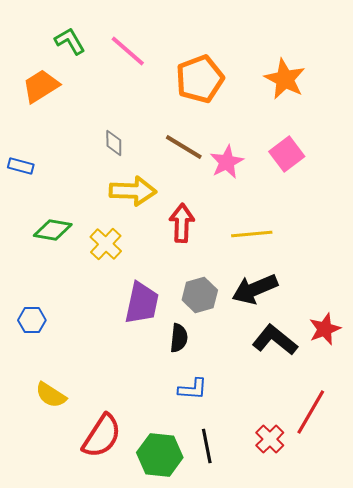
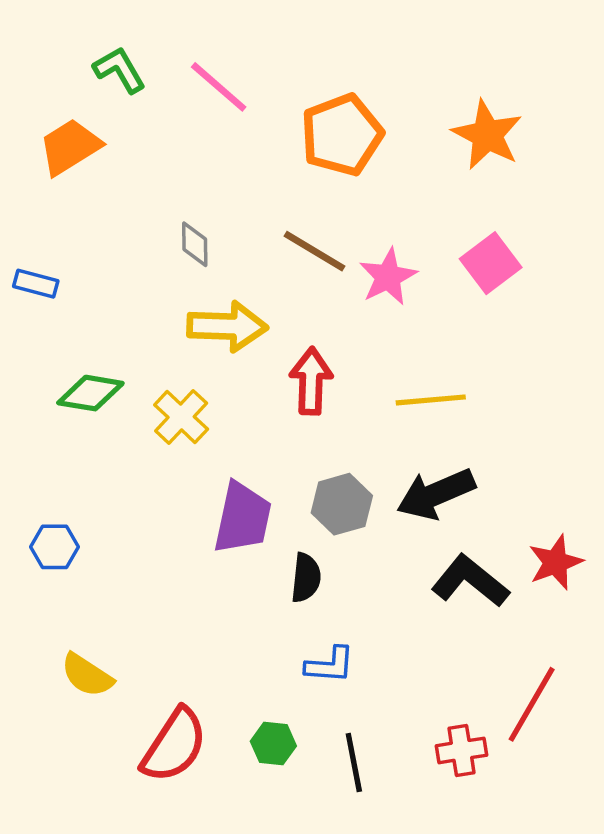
red cross: (270, 439) -> (462, 750), turned 36
green hexagon: (160, 455) -> (273, 744), moved, size x0.6

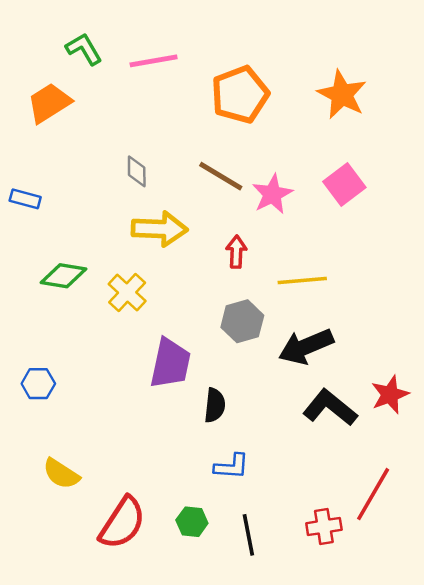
pink line: (219, 87) -> (154, 61), turned -51
red arrow: (311, 381) -> (236, 252), moved, size x0.7
gray hexagon: (342, 504) -> (242, 321), moved

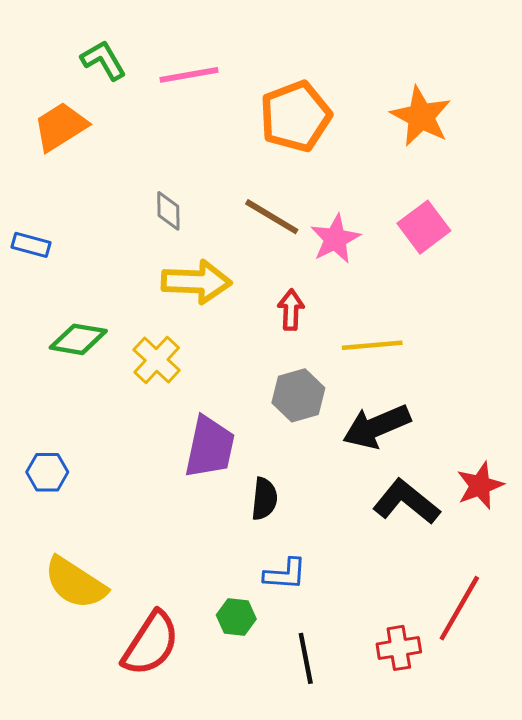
yellow semicircle: (61, 474) -> (75, 583), size x1.4
green hexagon: (192, 522) -> (236, 617), moved

